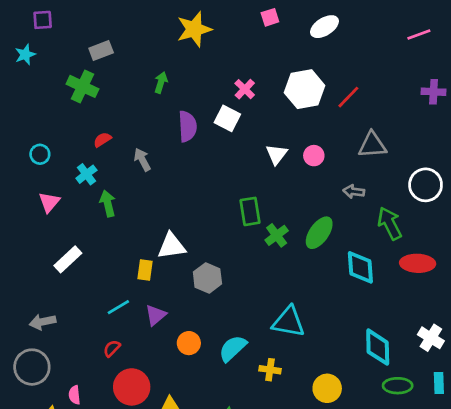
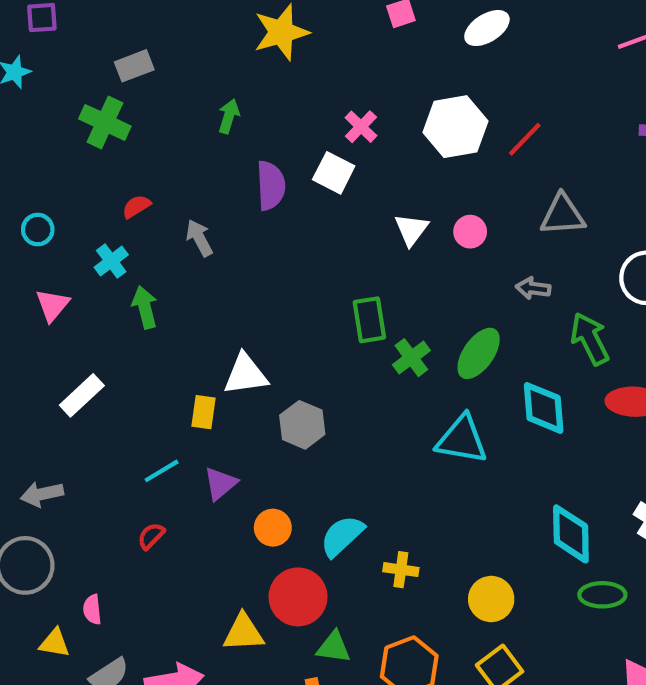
cyan triangle: (289, 322) -> (462, 439), moved
red circle: (132, 387) -> (298, 597), moved

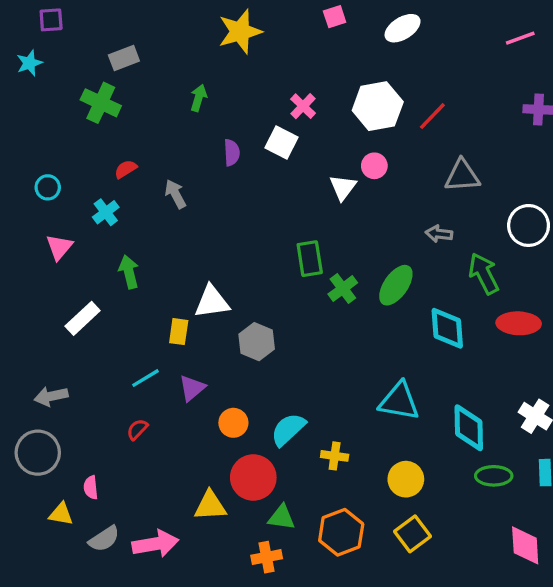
purple semicircle: (271, 185) -> (232, 153), size x0.7
pink circle: (470, 232) -> (374, 166), moved
green arrow: (145, 307) -> (129, 272), moved
cyan triangle: (462, 439) -> (399, 401), moved

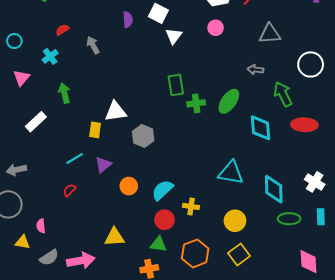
white triangle: (343, 187) -> (174, 36), moved
green cross: (343, 288) -> (196, 103), turned 30
red circle: (253, 478) -> (164, 220), moved, size x0.7

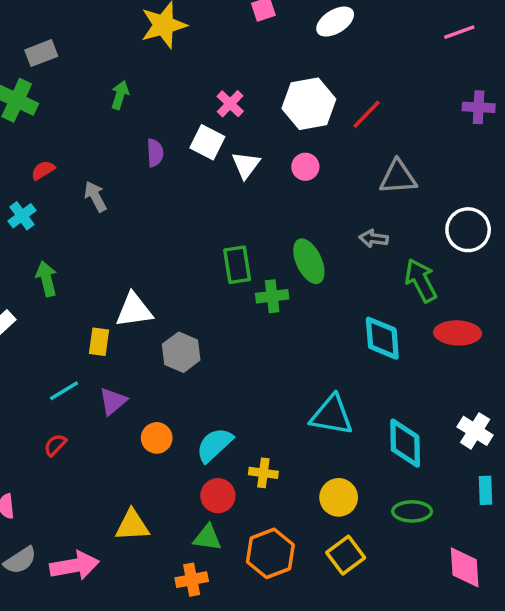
white triangle: (174, 36) -> (246, 165), moved
green ellipse: (229, 101) -> (309, 261), moved, turned -60
green ellipse: (289, 219) -> (412, 511), moved

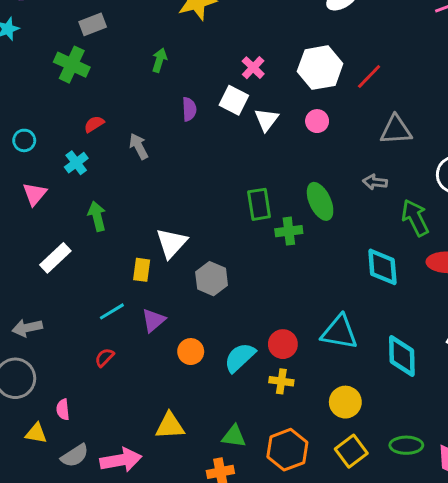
white triangle: (134, 310) -> (171, 243), turned -40
red circle: (218, 496) -> (283, 344), moved
green ellipse: (412, 511) -> (406, 445), moved

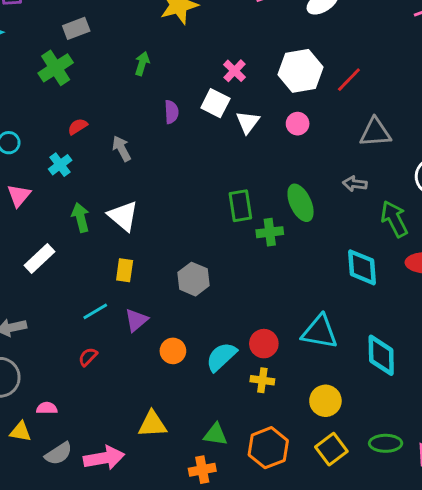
green cross: (72, 65) -> (56, 68), turned 32
white triangle: (171, 243) -> (123, 216), moved, turned -32
pink semicircle: (63, 410) -> (47, 408), turned 96

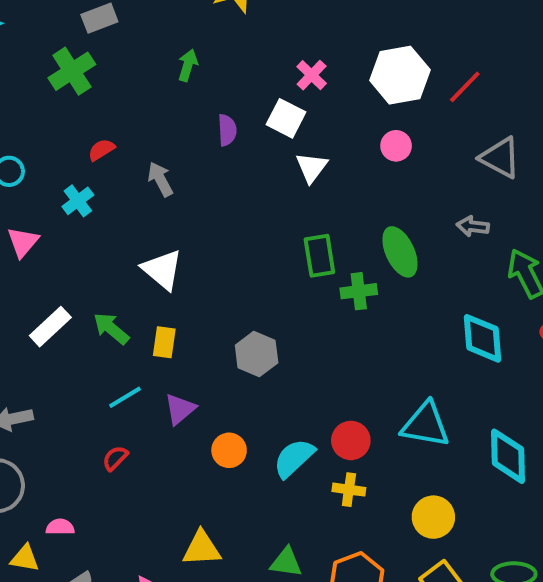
white triangle: (248, 122) -> (312, 167), moved
gray triangle: (375, 132) -> (500, 158), turned 32
green arrow: (81, 217) -> (111, 329), moved, turned -36

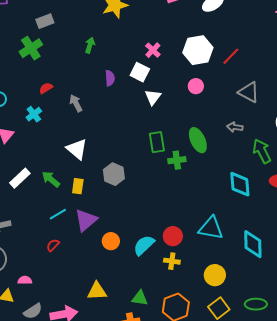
gray hexagon: (257, 354) -> (114, 174), moved
purple triangle: (180, 409) -> (86, 220), size x1.4

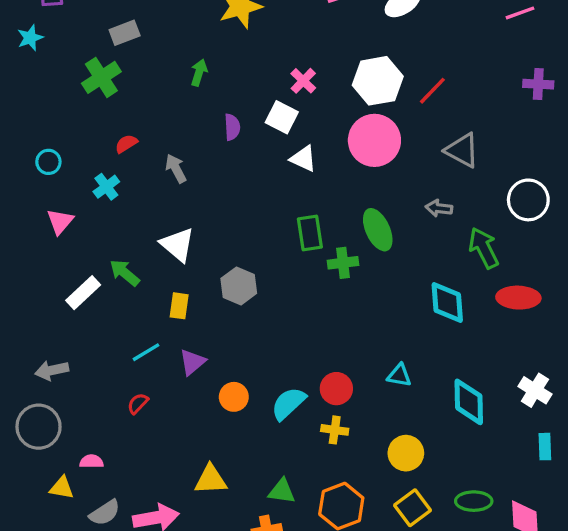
pink circle: (196, 86) -> (374, 140), size x2.0
white triangle: (153, 97) -> (303, 159), turned -42
green arrow: (51, 179) -> (125, 273), moved
purple triangle: (86, 220) -> (192, 362), size x0.7
cyan triangle: (211, 228) -> (399, 375), size x0.6

